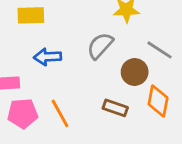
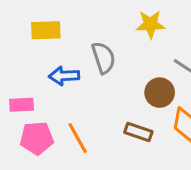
gray semicircle: (100, 46) -> (103, 58), moved, turned 120

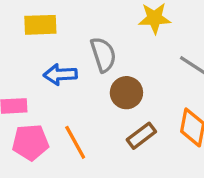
brown circle: (160, 93) -> (126, 93), moved
brown rectangle: (138, 132) -> (141, 136), turned -56

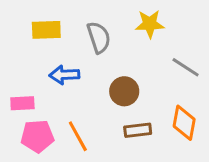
gray semicircle: (103, 55) -> (99, 37), moved
brown rectangle: (141, 136) -> (138, 130), turned 30

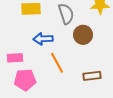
brown circle: (124, 91) -> (83, 35), moved
orange line: (78, 136) -> (57, 63), moved

